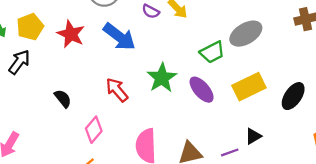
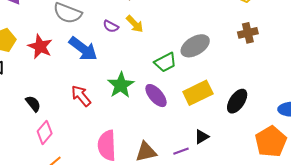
pink diamond: (94, 130) -> (45, 132), moved

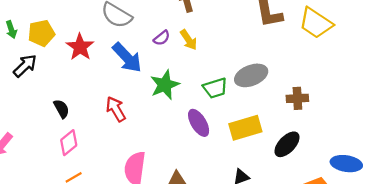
purple semicircle: (111, 26) -> (162, 38), turned -77
brown cross: (248, 33) -> (297, 98), moved
green star: (121, 85) -> (165, 85), moved

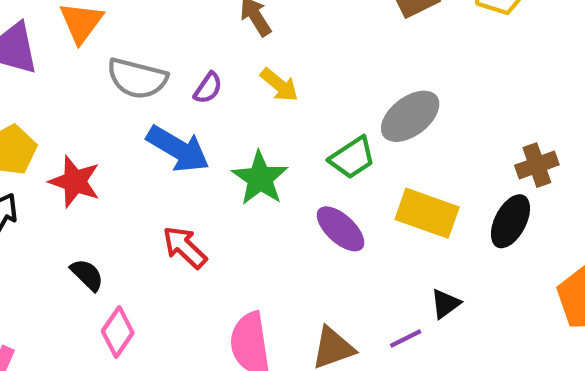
purple semicircle: (162, 38) -> (208, 88), moved
red star: (80, 47) -> (75, 182), moved
brown cross: (297, 98) -> (537, 165), moved
yellow rectangle: (245, 128) -> (427, 213), turned 52

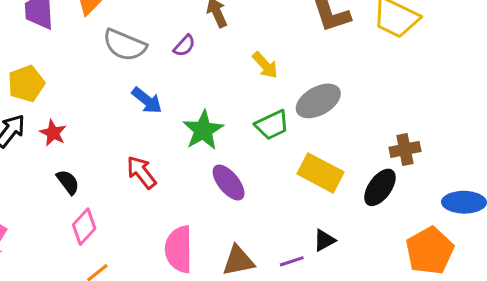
yellow arrow: (279, 85) -> (265, 65), moved
purple semicircle: (208, 88) -> (184, 46), moved
blue arrow: (178, 149) -> (147, 100), size x0.7
red star: (75, 182) -> (53, 133), moved, size x0.7
purple ellipse: (341, 229) -> (229, 183), moved

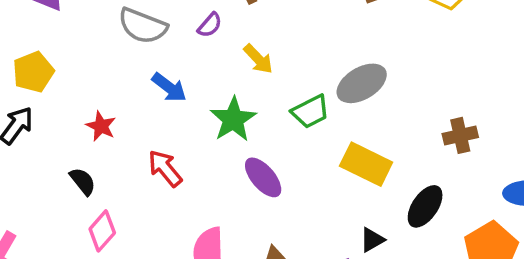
yellow arrow: (265, 65) -> (258, 59), moved
red star: (53, 133) -> (101, 126), moved
black ellipse: (380, 187) -> (425, 206), moved

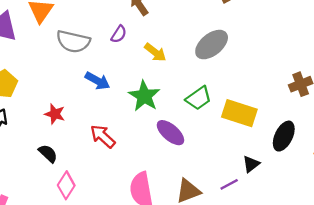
gray ellipse: (362, 83) -> (212, 45), moved
green trapezoid: (310, 112) -> (199, 98), moved

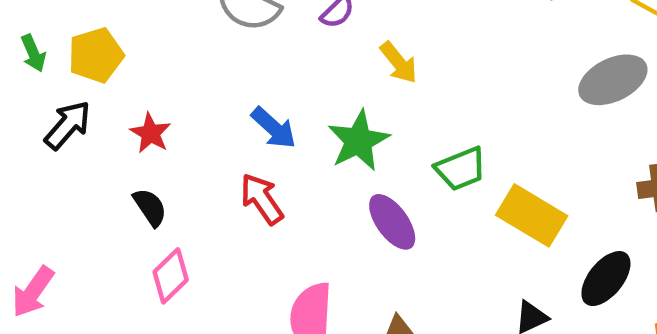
gray ellipse: (212, 45) -> (613, 80), moved
blue arrow: (97, 81) -> (274, 128), moved
red star: (55, 114) -> (151, 133), moved

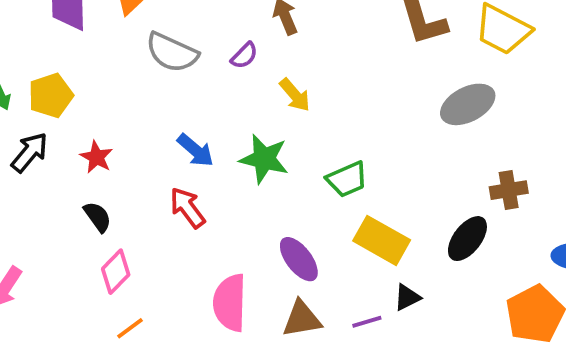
green star: (358, 141) -> (264, 159), turned -30
yellow rectangle: (532, 215) -> (382, 240), moved
purple ellipse: (392, 222) -> (299, 259), moved
black ellipse: (606, 279) -> (467, 239), moved

